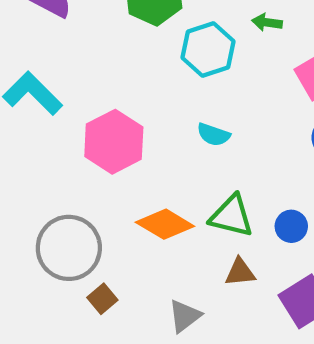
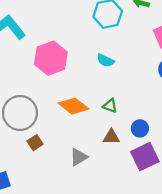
green triangle: (232, 216) -> (110, 106), size x0.6
blue circle: (291, 226) -> (140, 128), moved

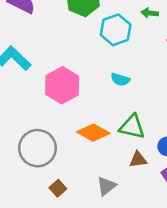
green triangle: (110, 106) -> (132, 127), size x1.6
brown square: (35, 143) -> (58, 188), moved

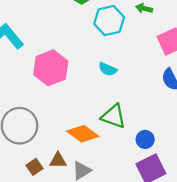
orange diamond: (93, 133) -> (83, 134), moved
brown triangle: (138, 160) -> (58, 160), moved

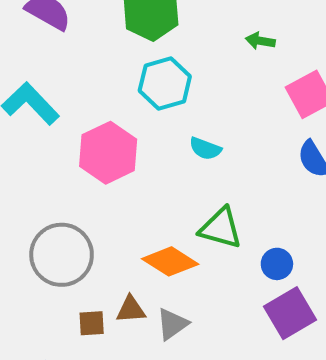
cyan hexagon: (109, 21) -> (165, 84), moved
brown square: (34, 167) -> (92, 323), turned 35

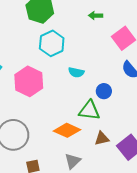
blue circle: (277, 264) -> (104, 91), moved
brown triangle: (131, 309) -> (102, 138), moved

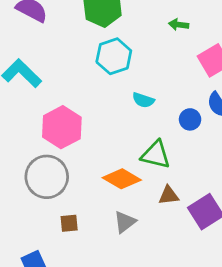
pink hexagon: (29, 81) -> (62, 127), moved
blue circle: (104, 91) -> (190, 119), moved

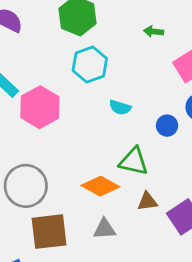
pink hexagon: (62, 127) -> (40, 107), moved
gray triangle: (125, 222) -> (104, 229), turned 35
brown square: (69, 223) -> (49, 232), size x2.0

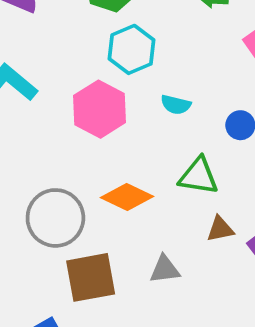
pink hexagon: (40, 107) -> (100, 109), moved
orange diamond: (100, 186) -> (127, 197), moved

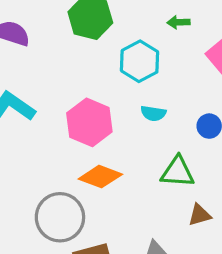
cyan hexagon: (132, 49) -> (140, 61), moved
orange diamond: (127, 197) -> (100, 177), moved

